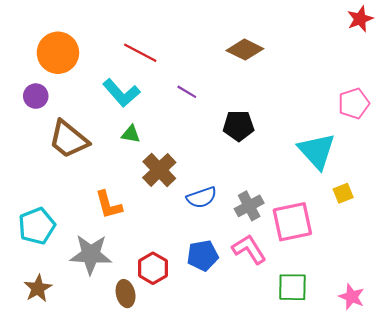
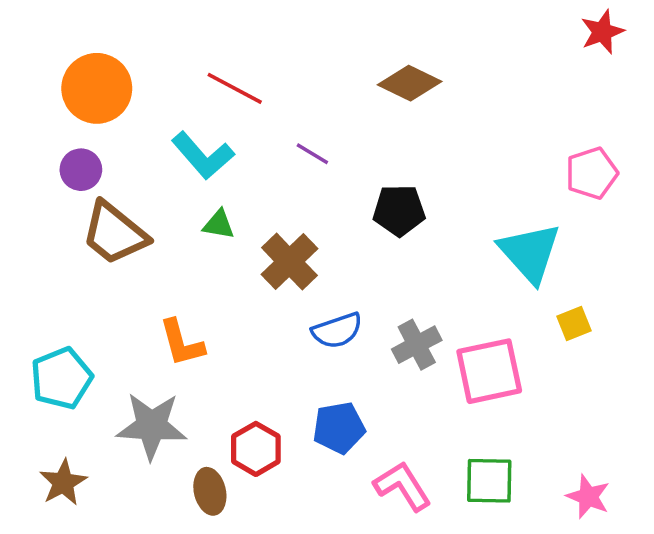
purple circle: (36, 96) -> (81, 170), moved
brown cross: (159, 170) -> (289, 262), moved
pink L-shape: (249, 249) -> (403, 486), moved

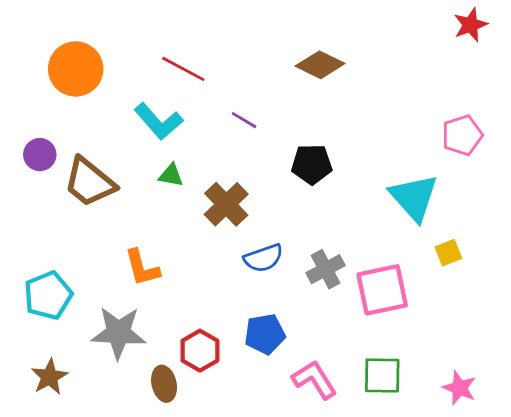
purple circle: (81, 170) -> (40, 155), moved

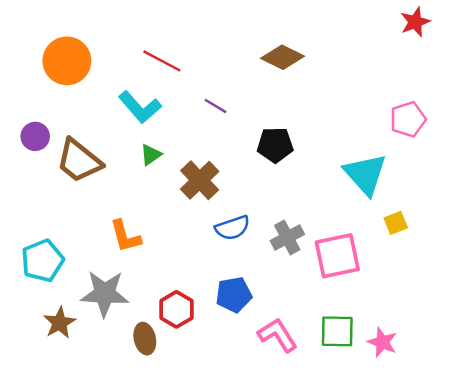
green triangle: (171, 175) -> (151, 155), turned -45
brown star: (49, 377) -> (60, 323), moved
pink star: (459, 388) -> (382, 342), moved

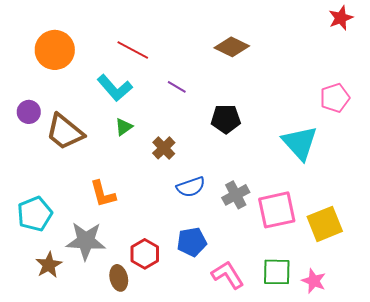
brown cross: (200, 180) -> (164, 148), size x0.7
yellow square: (396, 223) -> (325, 224), moved, size x1.8

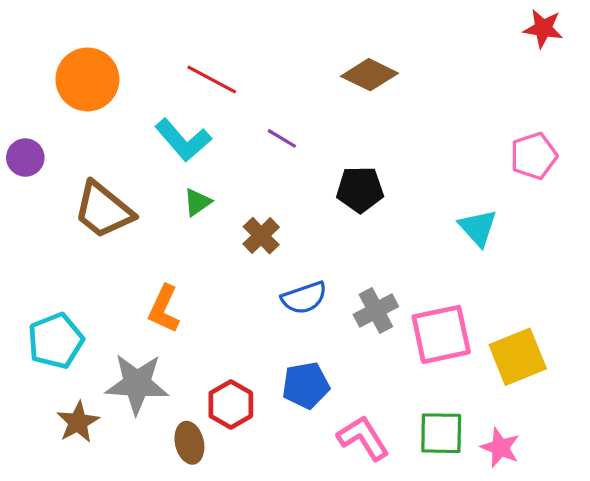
red star: (341, 18) -> (543, 28), turned 30
purple circle: (29, 112) -> (25, 158), moved
cyan triangle: (300, 143) -> (478, 228), size x0.7
orange L-shape: (103, 194) -> (164, 309), turned 40

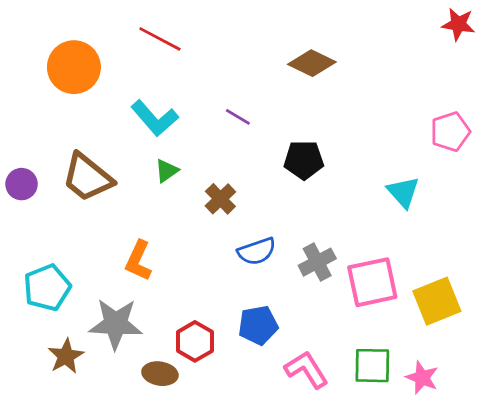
red line: (212, 79) -> (160, 39), moved
purple circle: (25, 158) -> (22, 184), moved
brown ellipse: (189, 443) -> (160, 374), turned -68

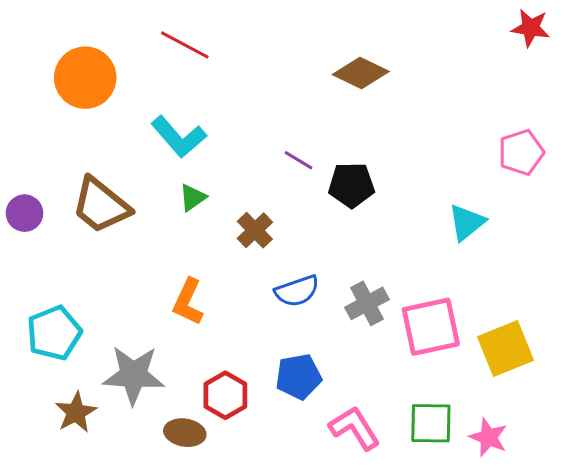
purple line: (238, 117) -> (299, 160), moved
cyan triangle: (403, 192) -> (467, 222), turned 33
orange L-shape: (138, 261) -> (188, 302), moved

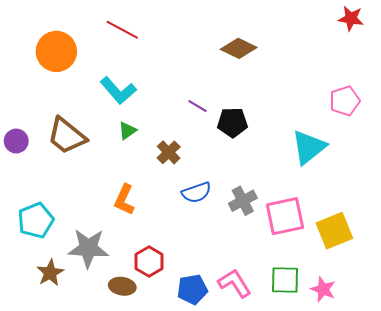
cyan triangle: (467, 222) -> (309, 147), size x1.4
blue pentagon: (299, 377) -> (192, 289), moved

